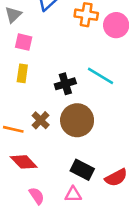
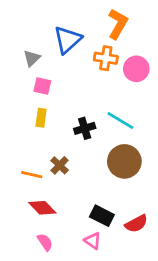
brown circle: (77, 120) -> (124, 161), moved
pink triangle: (73, 194) -> (93, 241), turned 36
pink semicircle: (37, 196) -> (45, 242), moved

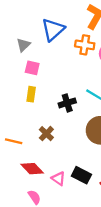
orange line: (32, 175) -> (14, 141), moved
pink triangle: (93, 241) -> (58, 178), moved

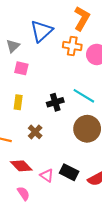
yellow rectangle: (31, 94) -> (18, 102), moved

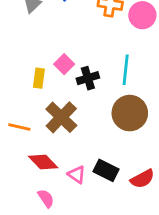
pink square: (21, 68) -> (64, 64), moved, turned 32
cyan line: (84, 96) -> (126, 70), turned 65
brown cross: (35, 132) -> (61, 117), size x1.6

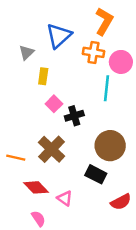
cyan line: (126, 70) -> (107, 88), moved
yellow rectangle: (39, 78) -> (43, 76), moved
black rectangle: (106, 170) -> (96, 174), moved

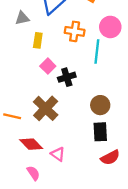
gray triangle: (26, 52) -> (22, 18), turned 32
orange cross: (93, 52) -> (75, 31), moved
brown circle: (110, 146) -> (100, 105), size x0.7
black rectangle: (96, 174) -> (100, 132), moved, turned 60

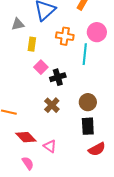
brown cross: (46, 108) -> (52, 105), moved, size x0.7

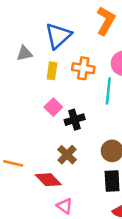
yellow rectangle: (32, 44) -> (52, 71), moved
red diamond: (26, 137) -> (48, 180), moved

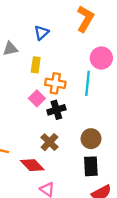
blue triangle: (58, 36) -> (41, 33), size x0.6
orange cross: (83, 68) -> (55, 83), moved

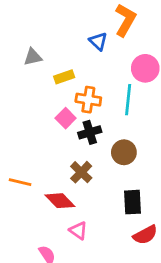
blue triangle: (41, 33) -> (98, 41), moved, turned -35
yellow rectangle: (36, 65) -> (64, 77), turned 63
brown circle: (91, 139) -> (124, 152), moved

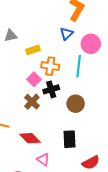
blue triangle: (98, 41) -> (66, 34), moved, turned 32
brown cross: (81, 172) -> (32, 102), moved
black rectangle: (132, 202) -> (69, 139), moved

